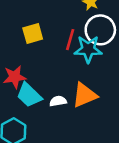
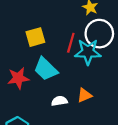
cyan trapezoid: (29, 95) -> (46, 69), moved
orange triangle: (85, 95) -> (84, 95), size x0.6

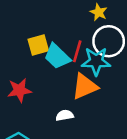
cyan trapezoid: (46, 69) -> (57, 56), moved
orange triangle: (84, 95) -> (85, 86), moved, size x1.6

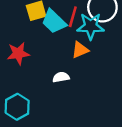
orange triangle: (85, 86) -> (80, 50), size x0.7

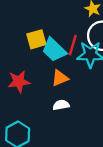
orange triangle: (80, 50) -> (60, 78), moved

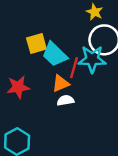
red line: (73, 45) -> (74, 68), moved
white semicircle: (61, 105) -> (65, 100), moved

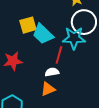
red line: (74, 68) -> (59, 55), moved
orange triangle: (61, 83) -> (48, 89), moved

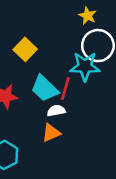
yellow square: (28, 25) -> (25, 49), turned -30
cyan trapezoid: (43, 34) -> (45, 89), moved

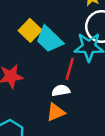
cyan trapezoid: (45, 89) -> (49, 39), moved

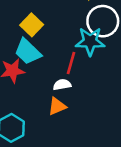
cyan trapezoid: (49, 39) -> (28, 52), moved

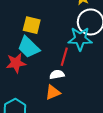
yellow square: (32, 25) -> (32, 25), turned -30

